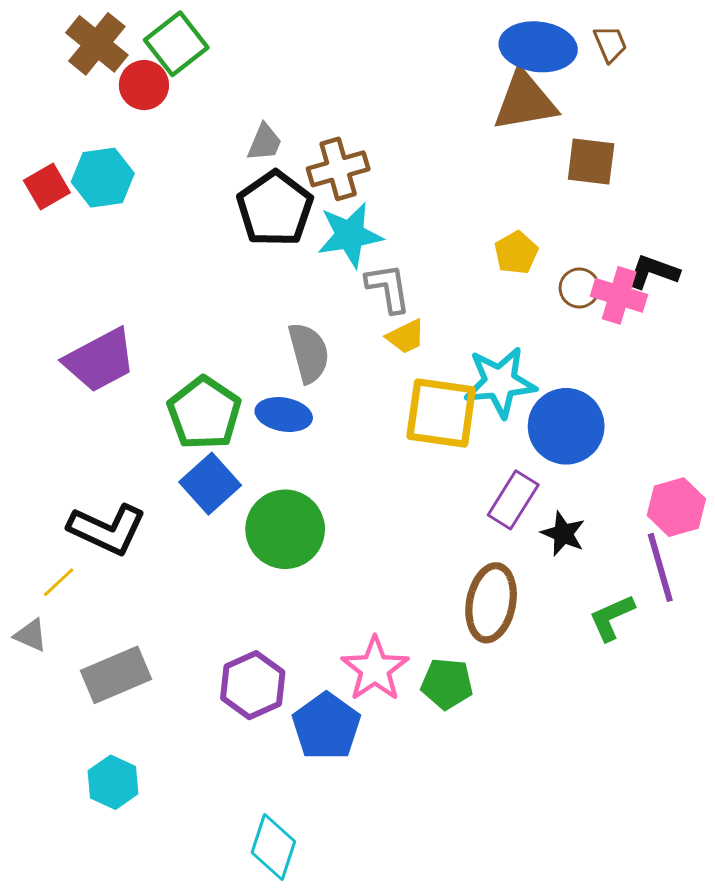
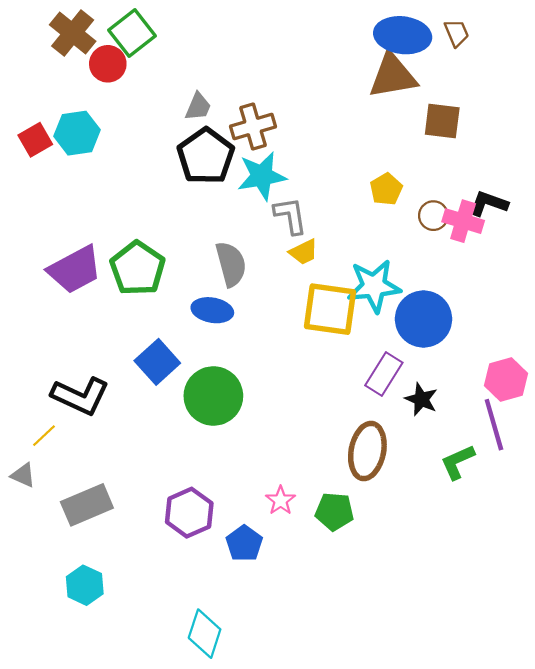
green pentagon: (204, 413) -> (138, 268), moved
pink star: (375, 669) -> (281, 501), size x0.6
blue pentagon: (326, 726) -> (244, 543), size x0.7

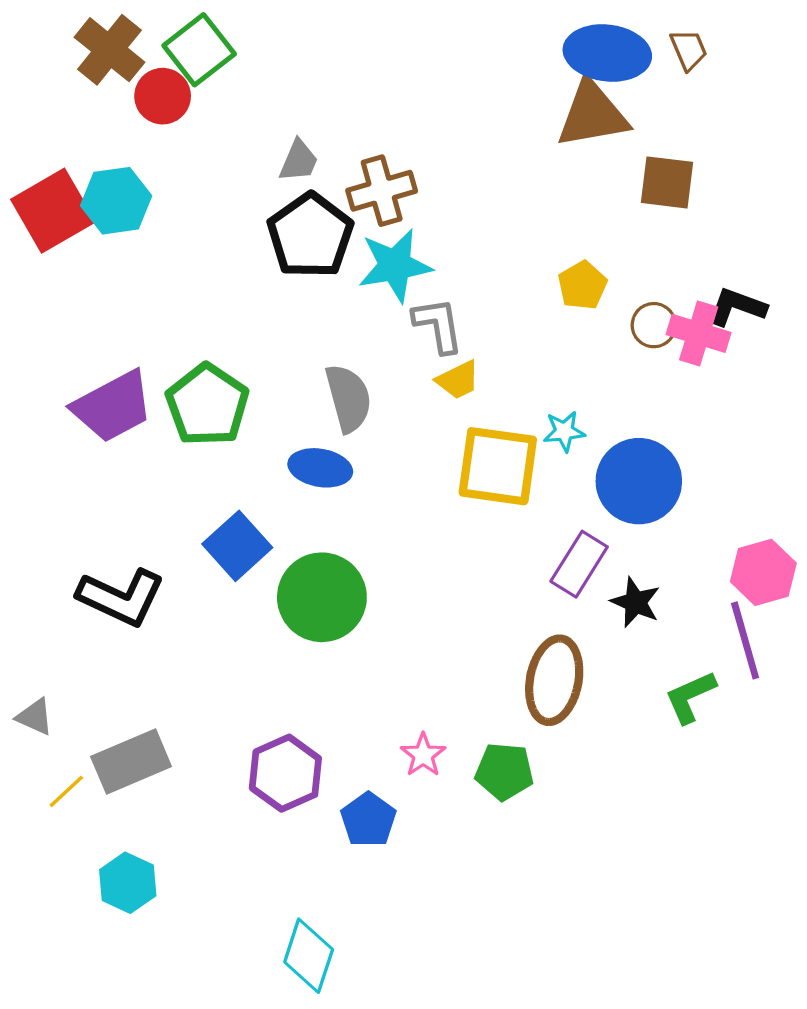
red square: (35, 140) -> (53, 211), size x1.6
cyan star: (374, 286) -> (564, 431), size x0.5
yellow line: (44, 436) -> (66, 791), moved

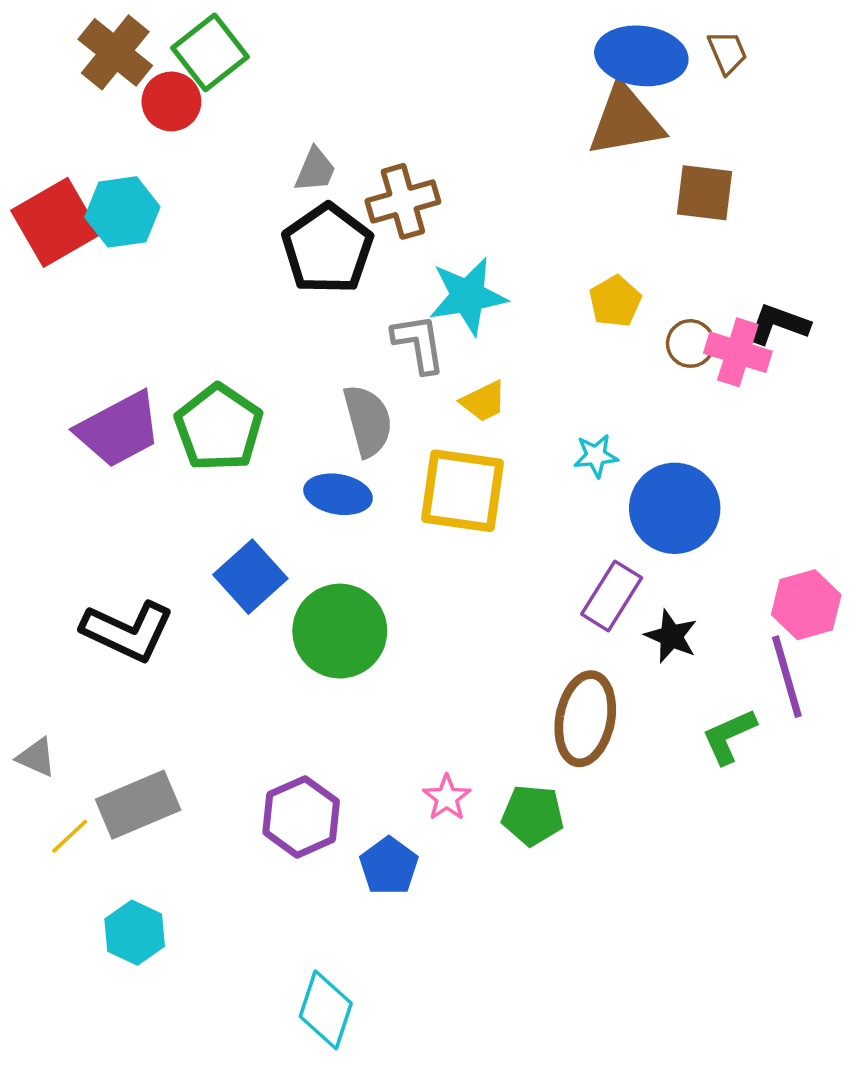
cyan star: (395, 265) -> (468, 296), moved
gray L-shape: (438, 325) -> (419, 343), moved
yellow square: (498, 466) -> (463, 491), moved

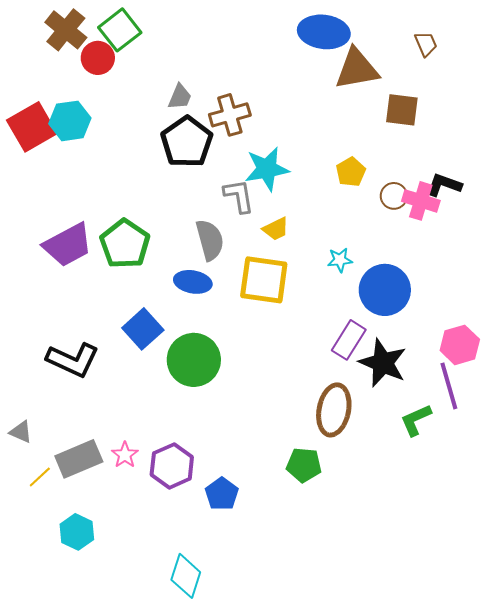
brown trapezoid: (727, 52) -> (426, 44), moved
blue ellipse: (641, 56) -> (324, 32), moved
black star: (671, 636) -> (383, 363), size x1.6
pink star: (447, 798) -> (125, 455), moved

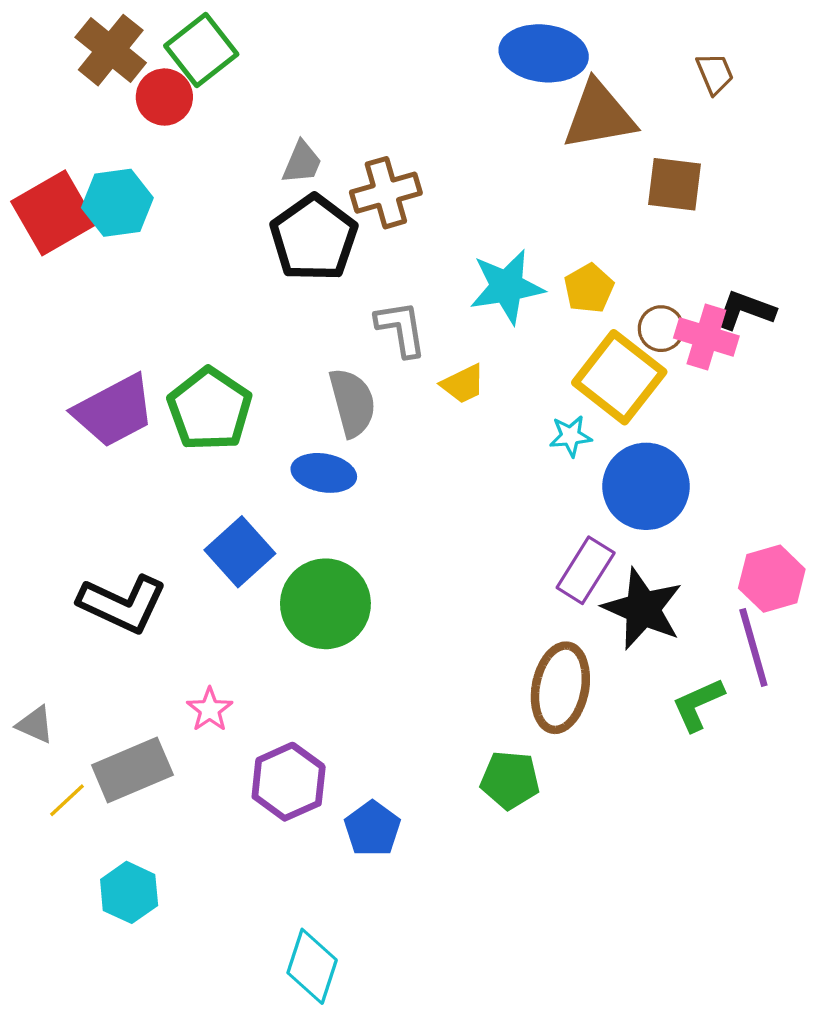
cyan star: (267, 169) -> (507, 287), moved
yellow square: (264, 280) -> (619, 377), moved, turned 30
pink star: (125, 455) -> (210, 710), moved

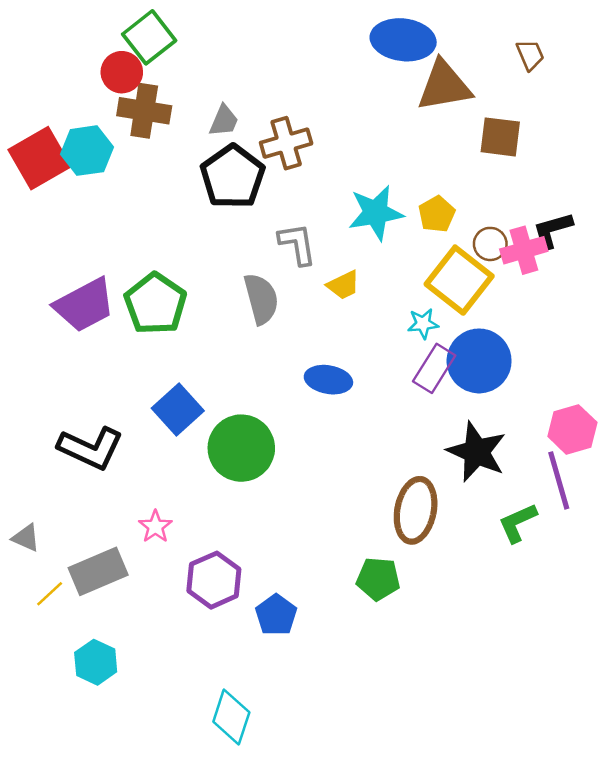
brown cross: (111, 50) -> (144, 111), moved, turned -30
black L-shape: (745, 310) -> (552, 230), turned -36
pink cross: (706, 337) -> (524, 250), turned -33
blue ellipse: (324, 473) -> (328, 380), moved
purple rectangle: (586, 570) -> (434, 368), moved

